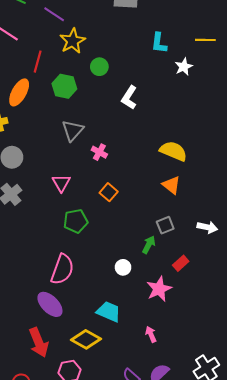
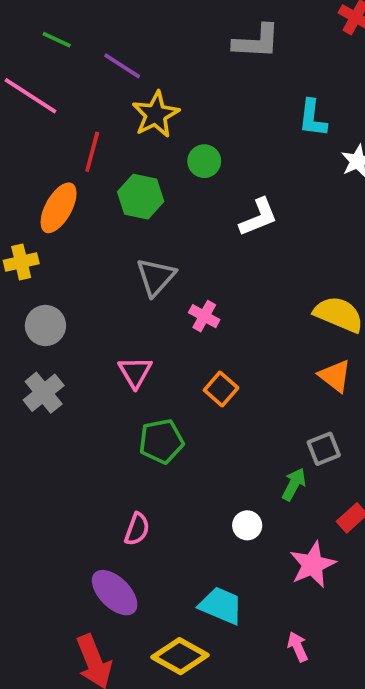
white L-shape: (129, 98) -> (258, 217), turned -145
pink semicircle: (62, 269) -> (137, 529), size x0.6

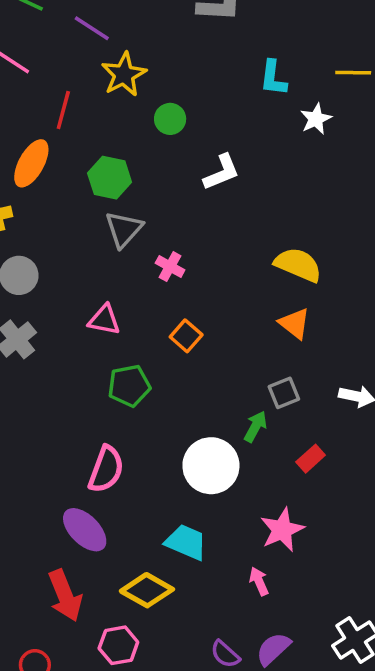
green hexagon: (141, 197) -> (110, 178), moved
pink triangle: (135, 372) -> (104, 320), turned -48
white circle: (247, 525) -> (211, 466), size x2.0
pink semicircle: (137, 529) -> (106, 469), size x1.5
pink star: (313, 565) -> (282, 530), moved

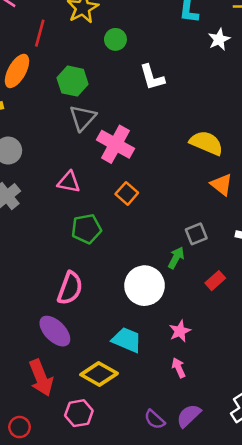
white L-shape: (222, 172) -> (152, 77), turned 96
pink cross: (170, 267) -> (115, 144), size x1.8
orange triangle: (295, 323) -> (222, 185), moved
pink star: (282, 530) -> (180, 331), moved, size x0.7

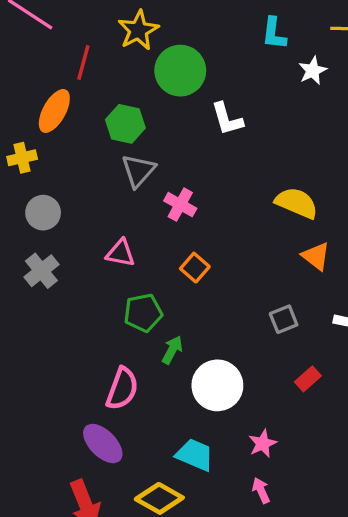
green circle: (115, 39) -> (180, 71), size x1.8
pink cross: (115, 144) -> (180, 205), size x0.7
green arrow: (176, 258) -> (172, 350), moved

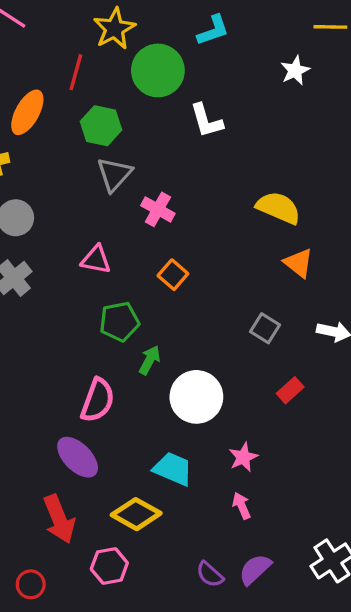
cyan L-shape: (274, 33) -> (213, 30), moved, turned -116
red line: (83, 63) -> (76, 72), moved
gray square: (284, 319) -> (265, 328), turned -36

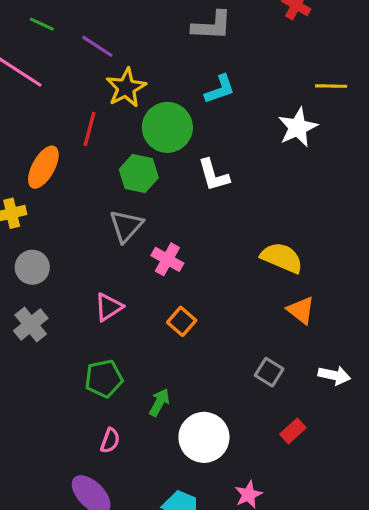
white star: (295, 70) -> (298, 127), size x1.4
green hexagon: (101, 126) -> (139, 173), moved
pink triangle: (96, 260) -> (109, 307), turned -44
green pentagon: (119, 322) -> (104, 379), moved
pink semicircle: (98, 400) -> (110, 441), size x0.6

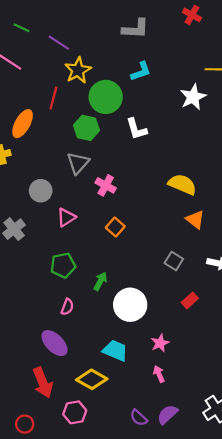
gray circle: (32, 267) -> (41, 191), moved

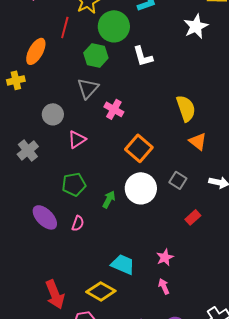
yellow semicircle: (182, 184) -> (186, 108), turned 48
orange square: (115, 227) -> (139, 148), moved, size x1.5
white circle: (130, 305) -> (141, 188), moved
purple ellipse: (55, 343) -> (45, 217), moved

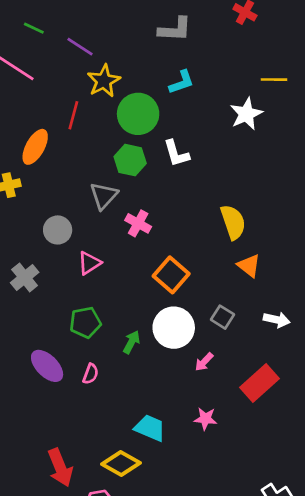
green hexagon: (96, 55) -> (130, 160), moved
red rectangle: (193, 217) -> (259, 383), moved, size x1.8
pink star: (165, 257) -> (205, 419), turned 30
pink arrow: (164, 286) -> (204, 362), moved, turned -112

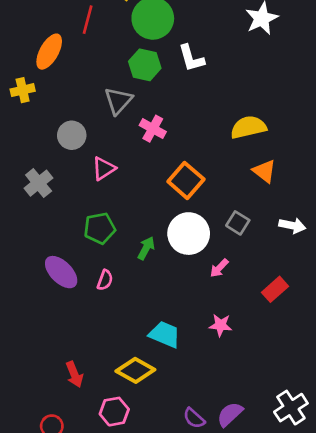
yellow semicircle: (233, 222) -> (248, 127), turned -84
red rectangle: (259, 383) -> (275, 289), size x0.7
red arrow: (60, 467) -> (74, 374), size x0.7

